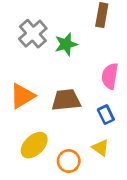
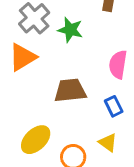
green star: (66, 44) -> (70, 30), turned 30
orange triangle: (22, 96) -> (23, 57), moved

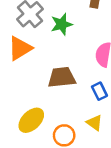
green star: (70, 30) -> (62, 24), turned -30

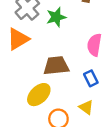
yellow ellipse: (31, 120) -> (39, 95), moved

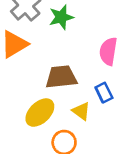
yellow triangle: (86, 107) -> (81, 111), moved

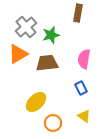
brown trapezoid: (61, 77) -> (47, 63), moved
yellow triangle: (81, 111) -> (84, 116), moved

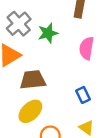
pink semicircle: (84, 59) -> (86, 48), moved
brown trapezoid: (47, 63) -> (33, 80), moved

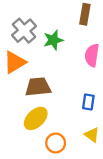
blue rectangle: (83, 95) -> (88, 102), turned 35

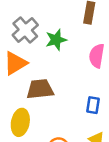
yellow ellipse: (36, 118) -> (20, 122), moved, turned -35

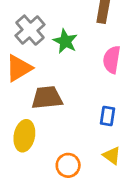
green star: (56, 40) -> (65, 41), turned -30

